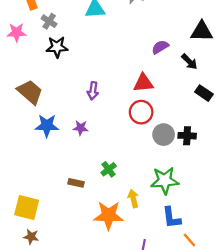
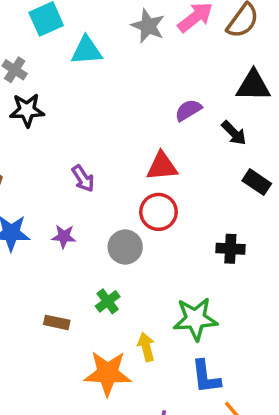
purple arrow: (93, 91) -> (83, 179), turned -42
gray circle: (164, 135) -> (125, 247), moved

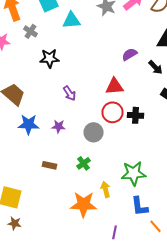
black star: (27, 110) -> (50, 58), moved
black cross: (230, 249) -> (136, 115), moved
brown rectangle: (57, 322) -> (50, 165), moved

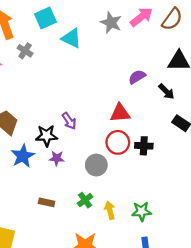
cyan triangle: (72, 20) -> (71, 38), turned 30
black star: (50, 58) -> (47, 136), moved
blue star: (28, 124) -> (23, 156), turned -30
green star: (134, 173) -> (142, 211), size x0.7
yellow arrow: (106, 189) -> (110, 210), moved

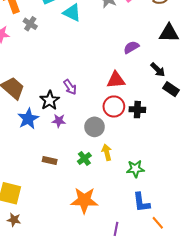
black arrow: (166, 92) -> (158, 70), moved
black star: (47, 136) -> (50, 100), turned -30
yellow arrow: (110, 210) -> (107, 152), moved

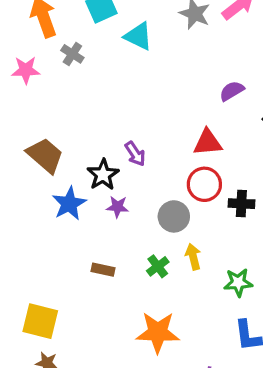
black cross: (137, 110) -> (241, 204), moved

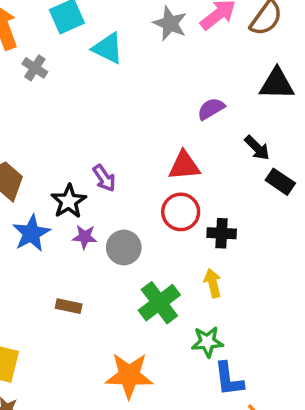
gray circle: (174, 216) -> (124, 248), moved
yellow arrow: (193, 257) -> (213, 283), moved
green cross: (158, 266) -> (159, 303), moved, size x1.6
green star: (238, 282) -> (207, 342), moved

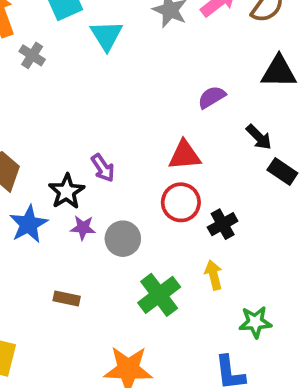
cyan triangle: (108, 48) -> (107, 35), turned 32
black cross: (222, 233) -> (223, 224), turned -32
green star: (207, 342) -> (255, 322), moved

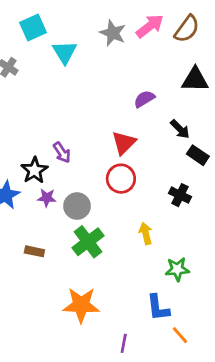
red triangle: (185, 155) -> (124, 143), turned -40
black cross: (223, 224) -> (180, 195), moved, turned -35
green cross: (159, 295) -> (88, 242), moved

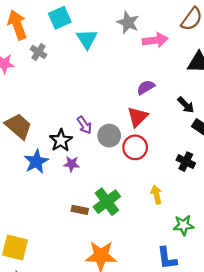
pink arrow: (150, 26) -> (155, 40), moved, turned 30
purple semicircle: (144, 99) -> (146, 87), moved
gray circle: (77, 206) -> (109, 136), moved
brown rectangle: (34, 251) -> (80, 210), moved

